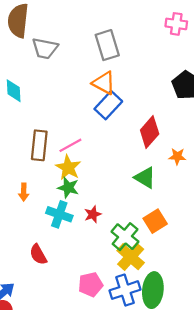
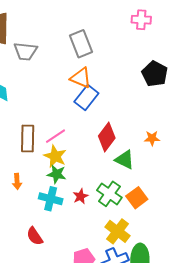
red diamond: (150, 132) -> (107, 137), moved
green cross: (125, 237) -> (109, 194), moved

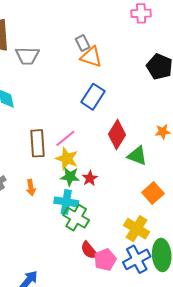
gray rectangle: (81, 44) -> (83, 43), size x0.6
orange triangle: (81, 78) -> (91, 57), moved
green cross: (109, 194) -> (76, 218), moved
red star: (81, 196) -> (90, 178), moved
red semicircle: (35, 236) -> (89, 250), moved

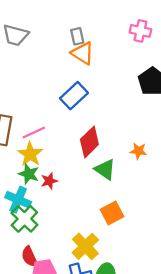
pink cross: (141, 13) -> (140, 31), moved

